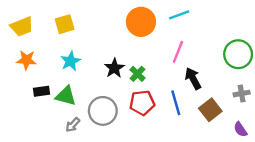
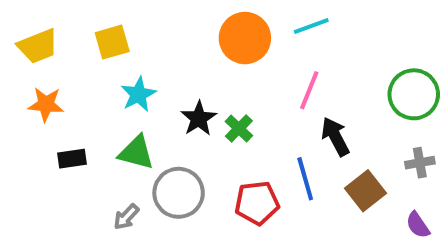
cyan star: (70, 61) -> (138, 94), moved
green triangle: (66, 96) -> (136, 153), moved
red pentagon: (142, 103) -> (257, 203), moved

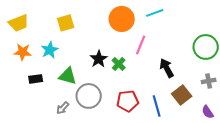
yellow square: (112, 42) -> (66, 23), moved
pink line: (309, 90) -> (141, 45), moved
cyan star: (138, 94) -> (50, 50), moved
blue line: (305, 179) -> (157, 106), moved

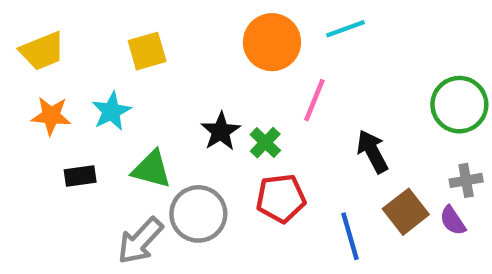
red pentagon: (128, 101) -> (281, 198), moved
gray arrow: (63, 108) -> (140, 241), size x1.6
purple semicircle: (208, 112) -> (453, 221), moved

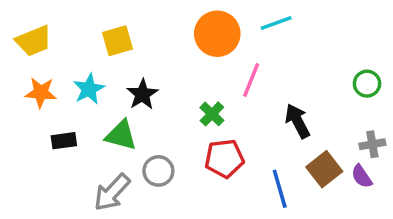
green circle: (459, 105) -> (367, 84), size x0.6
black star: (221, 131) -> (142, 94), moved
gray circle: (198, 214) -> (158, 171), size x0.7

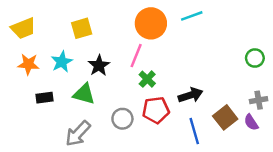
pink line: (251, 80) -> (136, 56), moved
black arrow: (297, 121) -> (191, 95), moved, turned 100
gray circle: (158, 171) -> (122, 119), moved

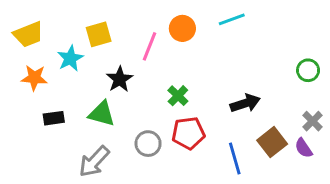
orange circle: (151, 23) -> (182, 28), size x0.7
pink line: (136, 56) -> (150, 46), moved
cyan star: (62, 62) -> (70, 58), moved
black arrow: (191, 95) -> (245, 103), moved
gray cross: (259, 100) -> (313, 121), turned -35

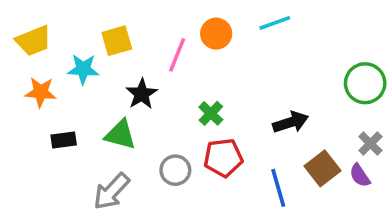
cyan star: (70, 58) -> (83, 69), turned 30
green circle: (308, 70) -> (365, 83), size x1.5

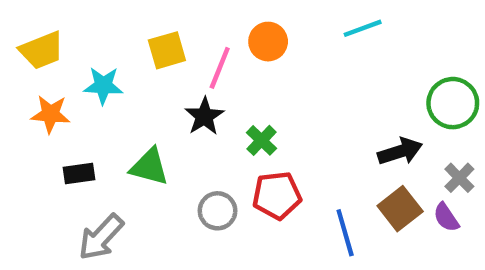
cyan line: (275, 23) -> (363, 28), moved
yellow square: (117, 41) -> (167, 50), moved
black star: (142, 94) -> (204, 116), moved
black arrow: (291, 122) -> (400, 151), moved
gray arrow: (112, 191) -> (101, 237), moved

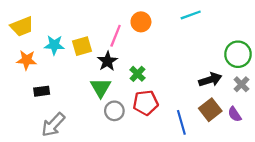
yellow square: (167, 50) -> (82, 46), moved
green triangle: (149, 167) -> (101, 88), moved, turned 45
gray cross: (459, 178) -> (241, 84), moved

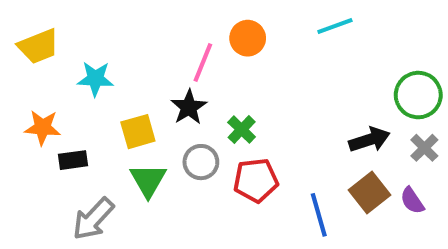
yellow square: (82, 46) -> (138, 132), moved
orange star: (27, 60) -> (43, 128), moved
green triangle: (101, 88) -> (148, 180), moved
gray circle: (114, 111) -> (201, 162), moved

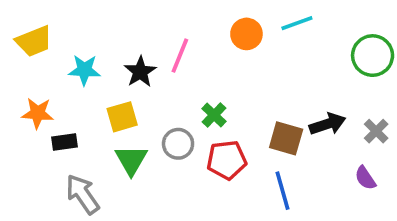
orange circle: (248, 38) -> (246, 34), moved
green circle: (418, 95) -> (373, 56), moved
black star: (189, 107) -> (140, 72), moved
brown square: (370, 192) -> (286, 138), moved, turned -36
gray arrow: (93, 219) -> (83, 194), turned 102

